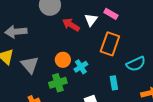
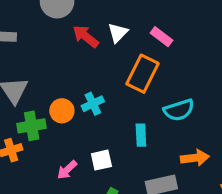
pink rectangle: (111, 14) -> (161, 37), moved
orange circle: (63, 60) -> (62, 111), moved
green cross: (58, 83) -> (32, 126), moved

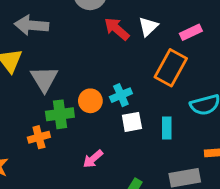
pink rectangle: (161, 37) -> (191, 32), turned -65
white square: (101, 160) -> (132, 122), moved

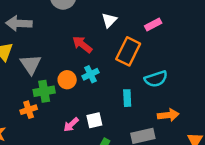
red arrow: (117, 29) -> (82, 44), moved
pink rectangle: (191, 32) -> (153, 25), moved
white square: (132, 122) -> (94, 120), moved

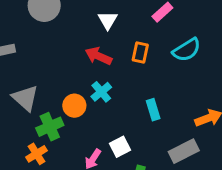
red arrow: (82, 44) -> (98, 56), moved
orange rectangle: (128, 51) -> (140, 52), size x0.6
cyan semicircle: (156, 79) -> (187, 50), moved

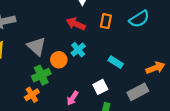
gray triangle: (25, 98) -> (36, 46), moved
cyan rectangle: (153, 110) -> (116, 62), turned -40
white square: (120, 147) -> (100, 87), moved

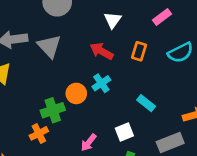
gray triangle: (36, 46) -> (49, 46), moved

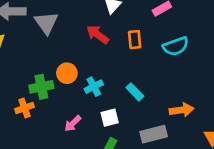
orange rectangle: (139, 51) -> (135, 40), turned -30
cyan cross: (101, 83) -> (94, 87), moved

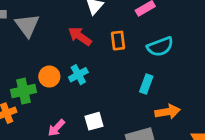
cyan cross: (94, 87) -> (78, 75), moved
cyan rectangle: (135, 92) -> (146, 84), moved, turned 66

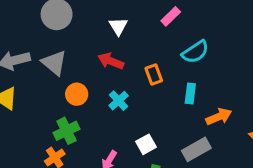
orange rectangle: (118, 41) -> (154, 75), moved
orange circle: (49, 77) -> (77, 94), moved

